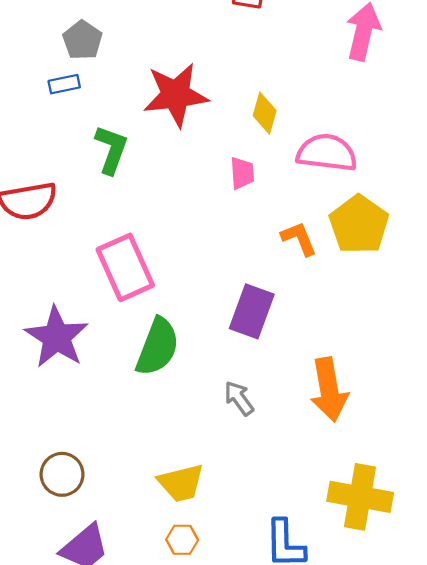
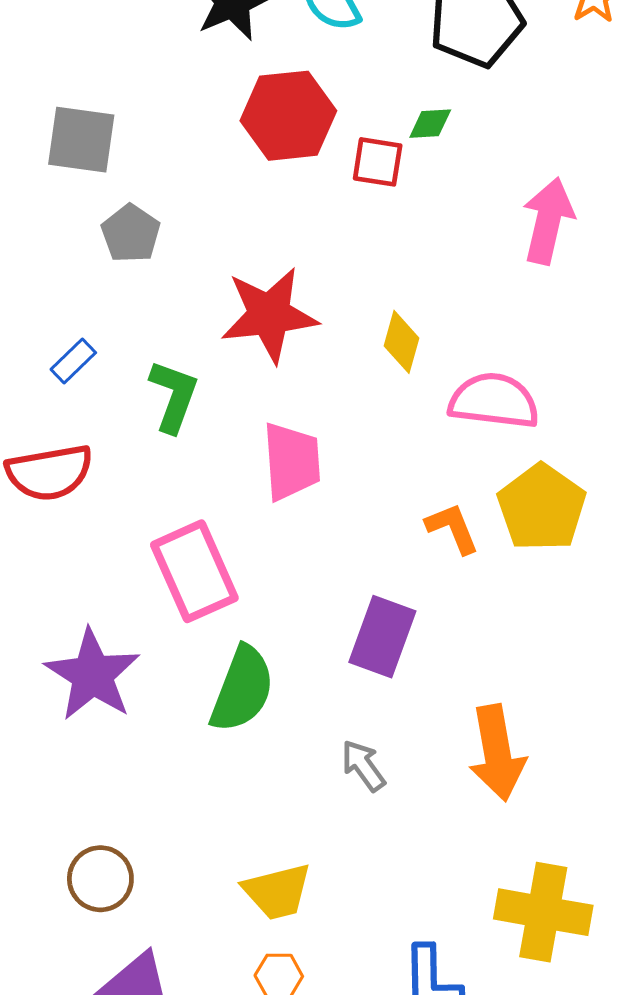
blue rectangle: (64, 84) -> (73, 361), moved, turned -32
pink trapezoid: (242, 173) -> (292, 461), moved, size x1.6

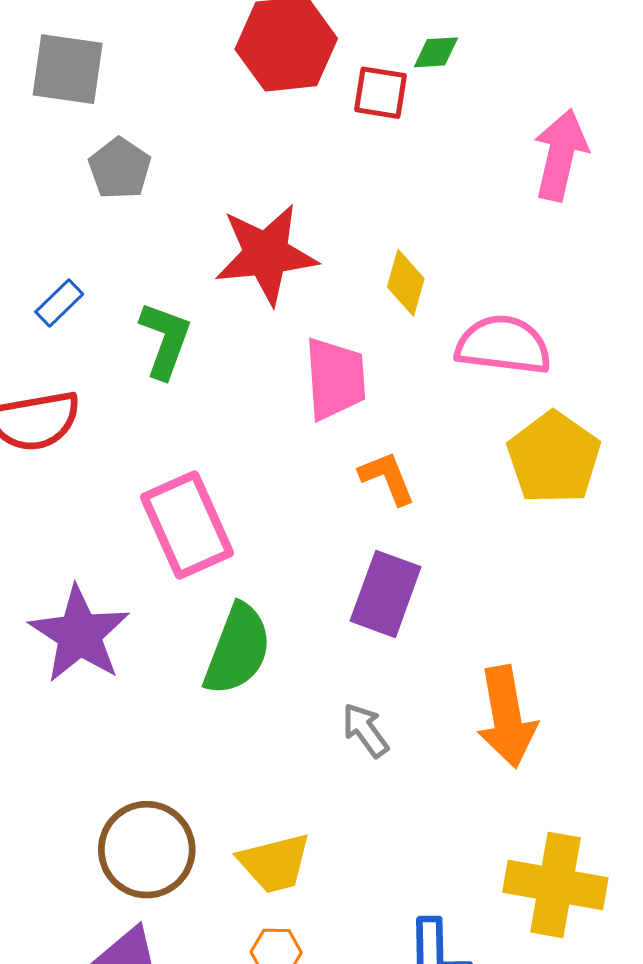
pink trapezoid: (292, 461) -> (335, 379), moved
orange L-shape: (452, 528) -> (387, 478), moved
brown circle: (100, 879) -> (147, 850), moved, size x1.4

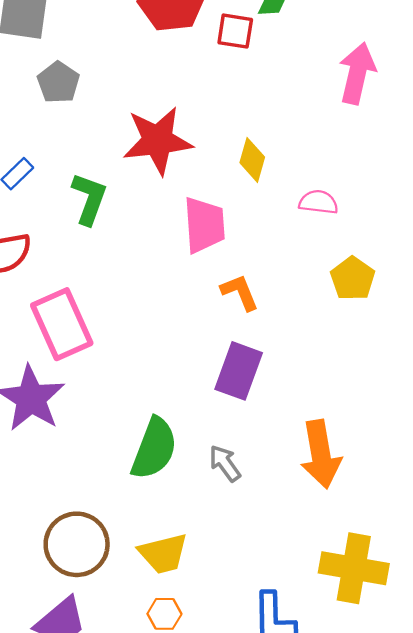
pink semicircle: (503, 345) -> (318, 202), size x0.6
yellow pentagon: (554, 458) -> (353, 279), size x0.7
pink rectangle: (187, 525) -> (62, 324), moved
green semicircle: (238, 649) -> (154, 449), moved

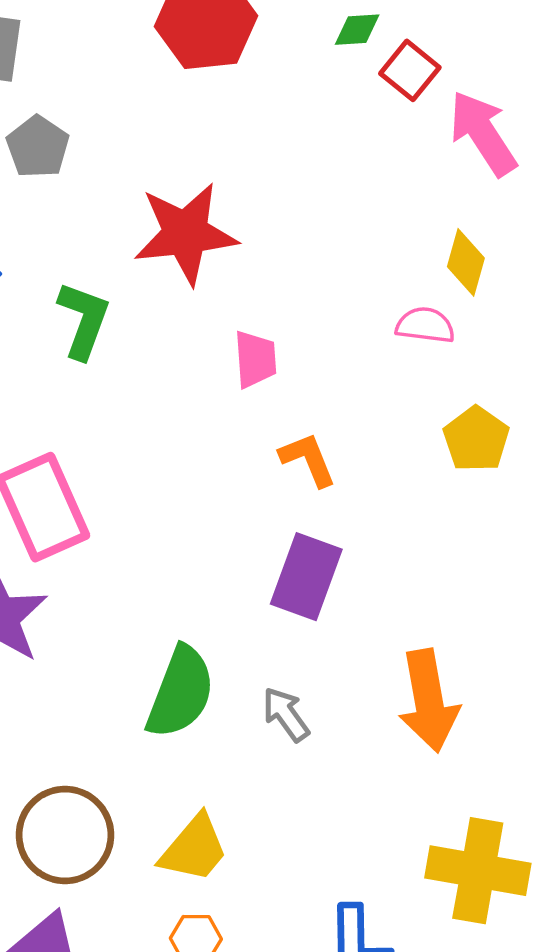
red square: (235, 31) -> (410, 70), moved, turned 30
pink arrow: (357, 73) -> (483, 133), turned -46
yellow diamond: (252, 160) -> (466, 262), moved
pink trapezoid: (204, 225) -> (255, 359), size x0.7
yellow trapezoid: (163, 553) -> (194, 849), turned -36

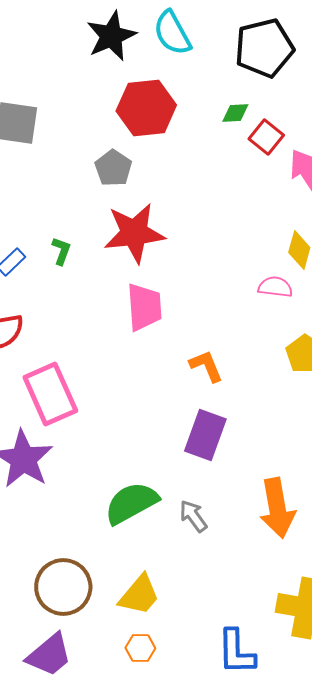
gray pentagon: (38, 147) -> (113, 168), moved
green L-shape: (84, 320) -> (61, 251), moved, size x0.6
pink trapezoid: (255, 359) -> (144, 307), moved, size x1.4
green semicircle: (181, 692) -> (131, 503), turned -140

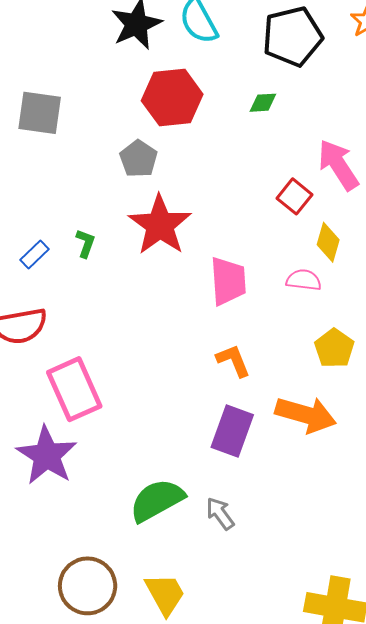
red square: (266, 137) -> (295, 196), moved
red star: (134, 233) -> (160, 225), turned -30
pink trapezoid: (144, 307) -> (228, 281), moved
orange arrow: (277, 508) -> (306, 415), moved, turned -64
yellow trapezoid: (139, 595) -> (165, 594), turned -69

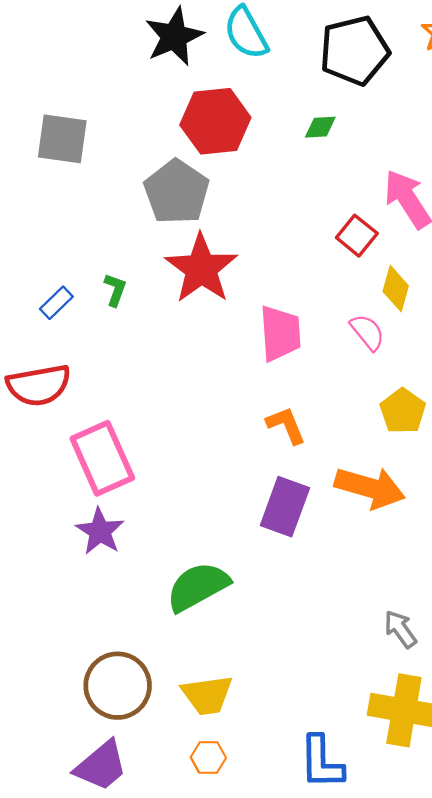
gray pentagon: (139, 159) -> (177, 192), size x1.5
pink semicircle: (304, 280) -> (367, 332), turned 44
purple star: (47, 455) -> (100, 531), moved, size x0.7
gray arrow: (220, 514) -> (400, 629), moved
yellow trapezoid: (165, 594) -> (207, 695), turned 111

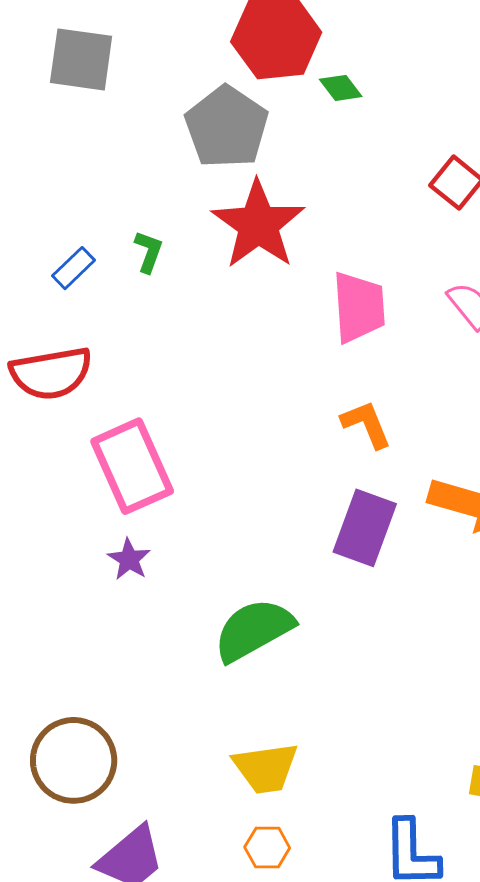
green diamond: (320, 127) -> (341, 88), moved, turned 56
purple star: (100, 531) -> (129, 559), size x0.7
brown circle: (118, 686) -> (74, 760), moved

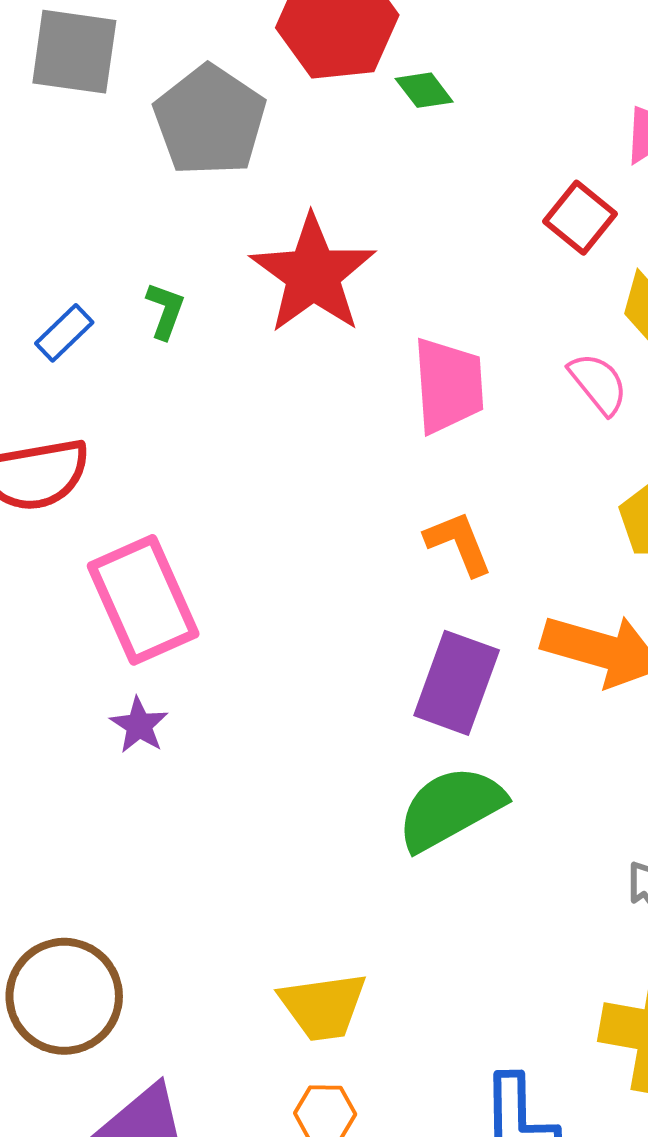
gray pentagon: (227, 127) -> (210, 120), moved
green semicircle: (254, 630) -> (451, 808), moved

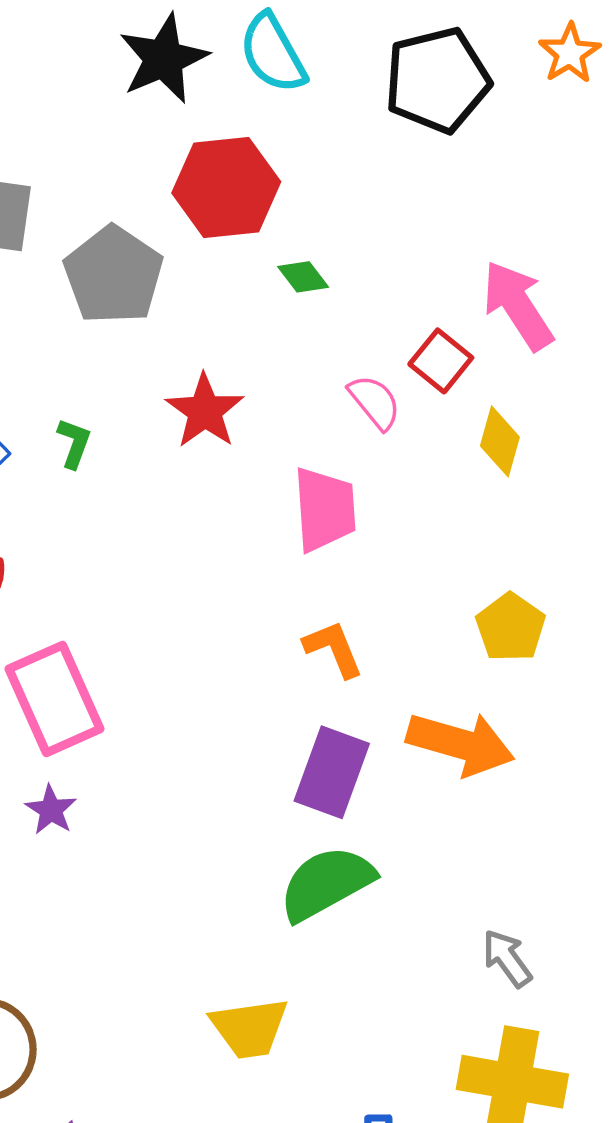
green diamond: (424, 90) -> (303, 277), moved
red star: (313, 274) -> (205, 411), size x0.7
pink semicircle: (598, 383) -> (375, 402), moved
yellow trapezoid: (323, 1006) -> (249, 1028), moved

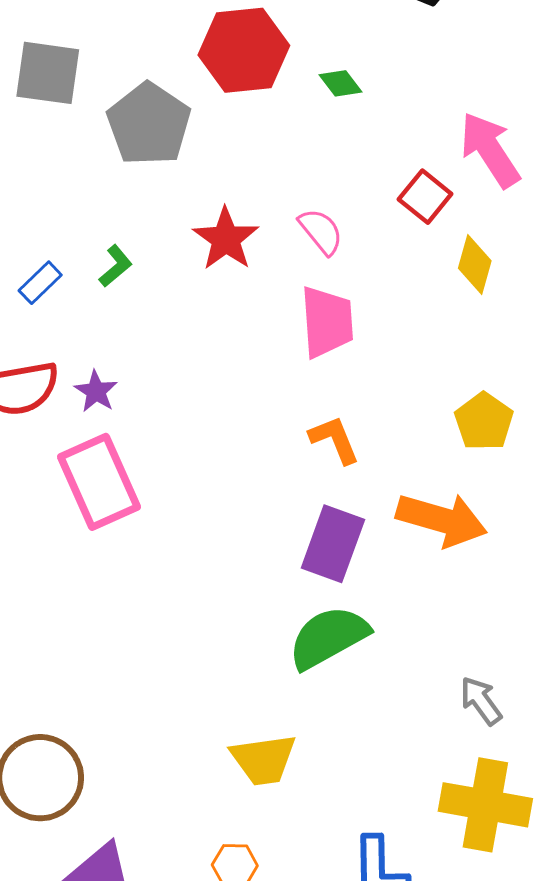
green diamond: (303, 277) -> (340, 83), moved
pink semicircle: (375, 402) -> (321, 231), moved
green L-shape: (74, 443) -> (116, 266), turned 30
purple star: (51, 810) -> (96, 391), moved

